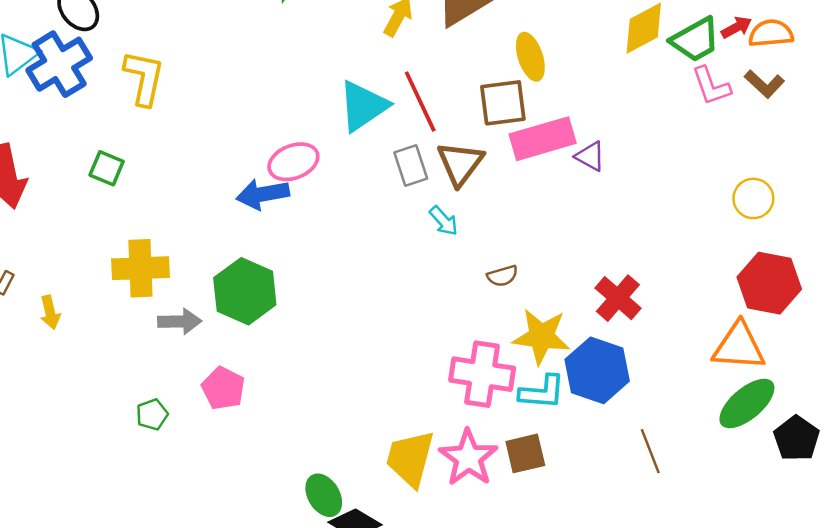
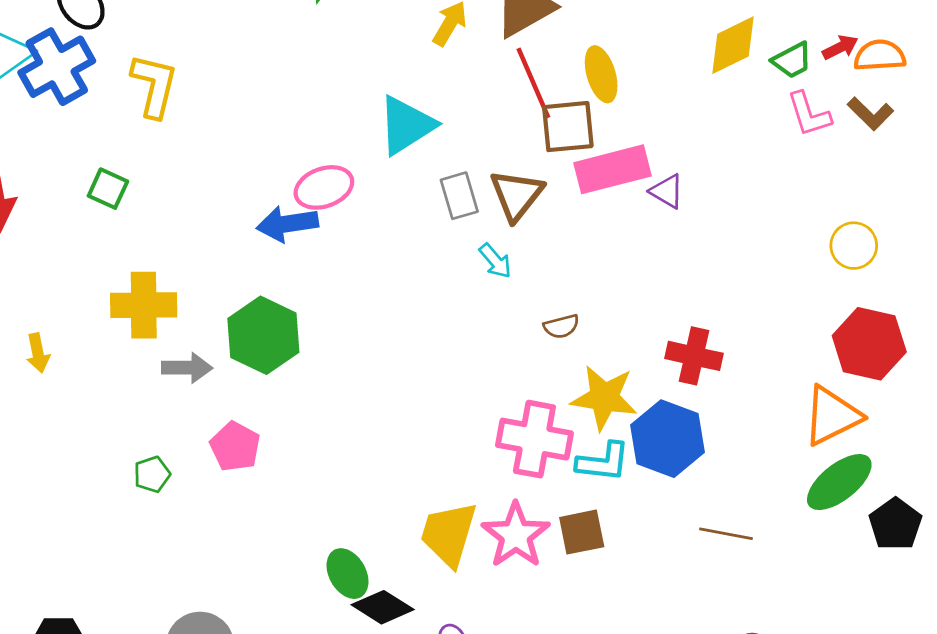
green trapezoid: (695, 40) -> (792, 60), size x0.7
red line: (420, 101) -> (533, 83), moved
red cross: (618, 298) -> (694, 356), turned -30
orange triangle: (739, 346) -> (832, 416), turned -32
brown line: (650, 451) -> (726, 534), turned -60

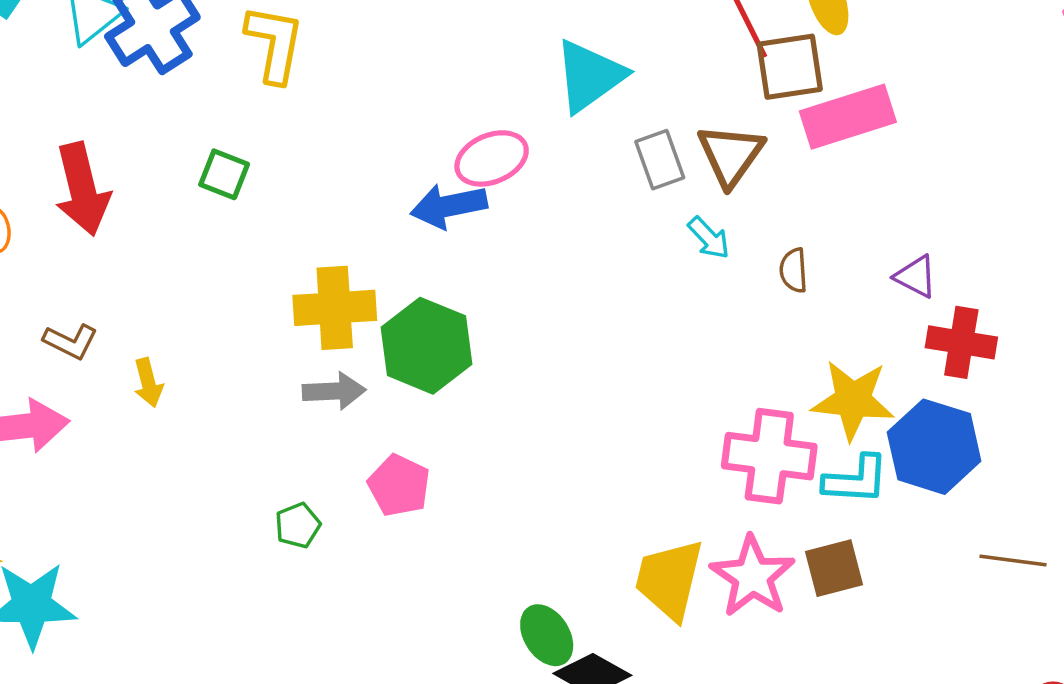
purple triangle: (667, 191) -> (916, 277), moved
yellow cross: (144, 305) -> (335, 308), moved
brown semicircle: (561, 326) -> (794, 270), moved, turned 104

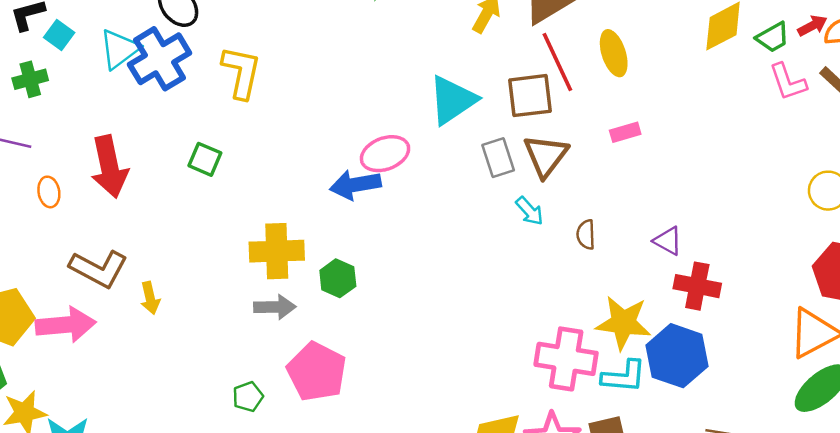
brown square: (790, 67) -> (530, 96), moved
pink rectangle: (848, 117) -> (625, 132), size x0.5
brown L-shape: (71, 341) -> (99, 269), size x1.6
green hexagon: (427, 346) -> (338, 278), size x0.6
pink pentagon: (399, 485) -> (317, 372), size x1.4

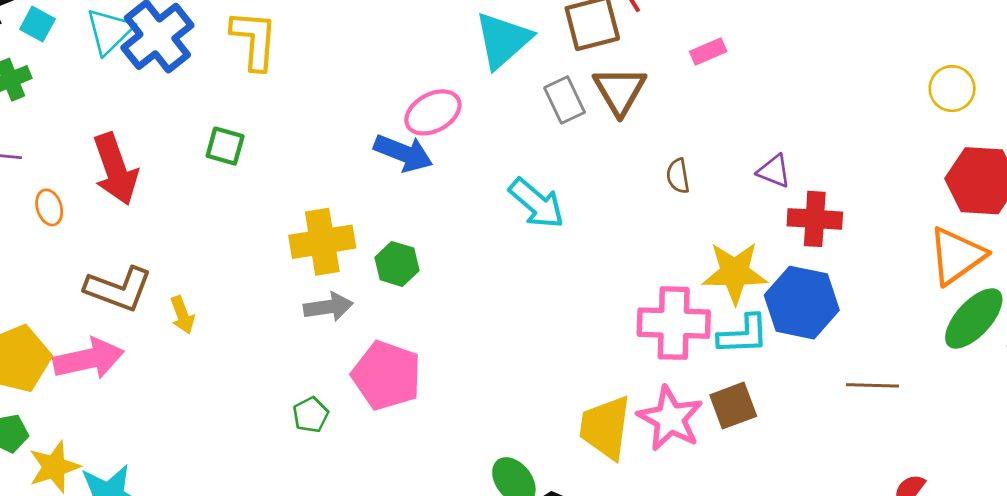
blue arrow: (355, 185) -> (403, 153), turned -141
cyan arrow: (530, 211) -> (537, 203), moved, size x1.6

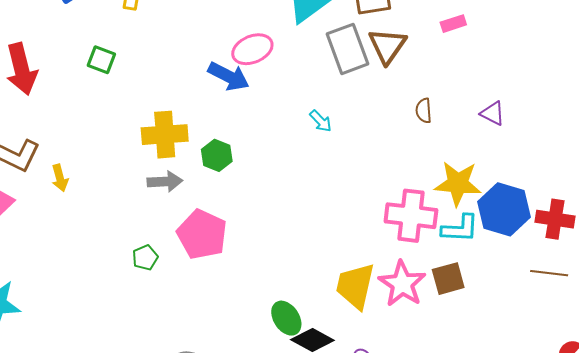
gray rectangle: (565, 100) -> (347, 49), size x1.5
cyan arrow: (537, 203) -> (321, 121), size x0.6
red cross: (815, 219) -> (555, 219), moved

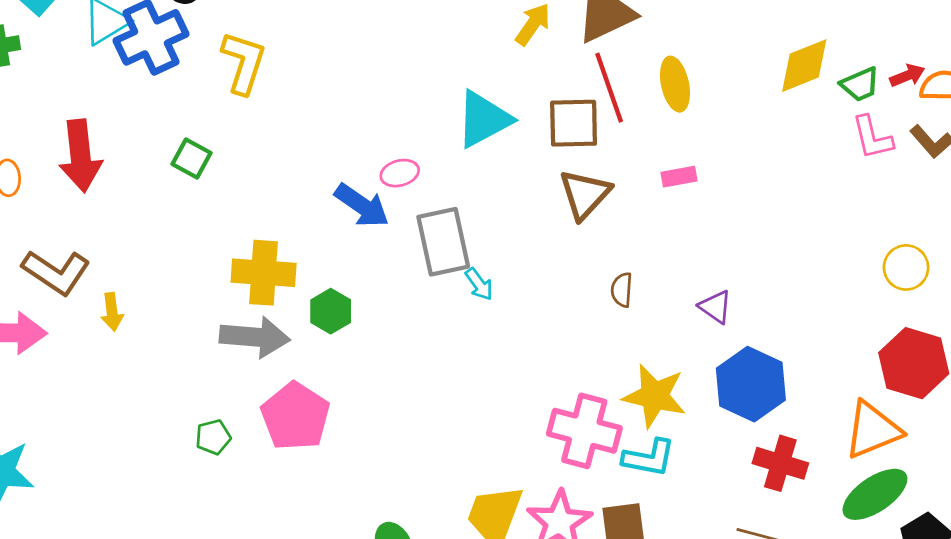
pink ellipse: (252, 49) -> (400, 173), size x0.7
gray rectangle: (347, 49) -> (443, 242), moved
gray arrow: (165, 182) -> (255, 337), size x1.4
blue hexagon: (504, 209) -> (751, 384), moved

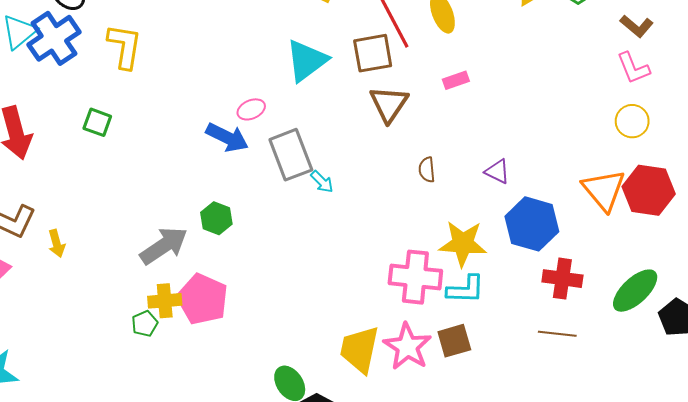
pink L-shape: (872, 138) -> (633, 68), moved
yellow cross: (264, 273) -> (165, 301), moved, size x0.7
gray arrow: (255, 337) -> (164, 246), turned -30
orange triangle: (873, 430) -> (604, 190), moved, turned -39

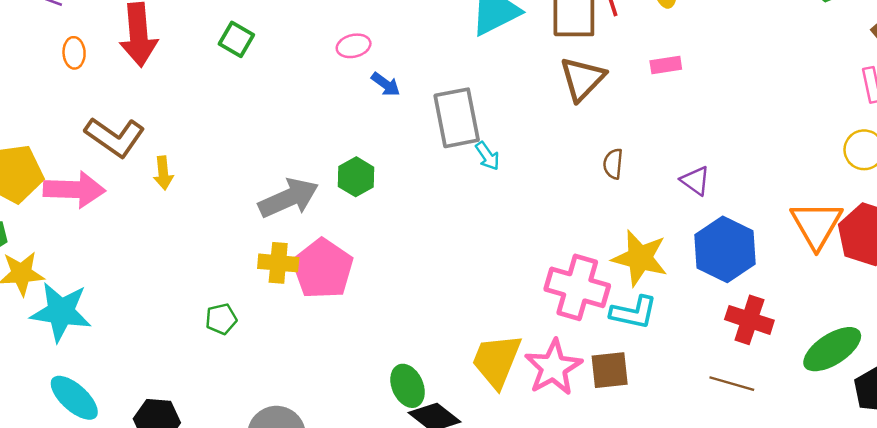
pink ellipse: (251, 109) -> (354, 46), moved
blue arrow: (227, 137) -> (386, 84), size x0.6
green pentagon: (145, 324) -> (221, 319), moved

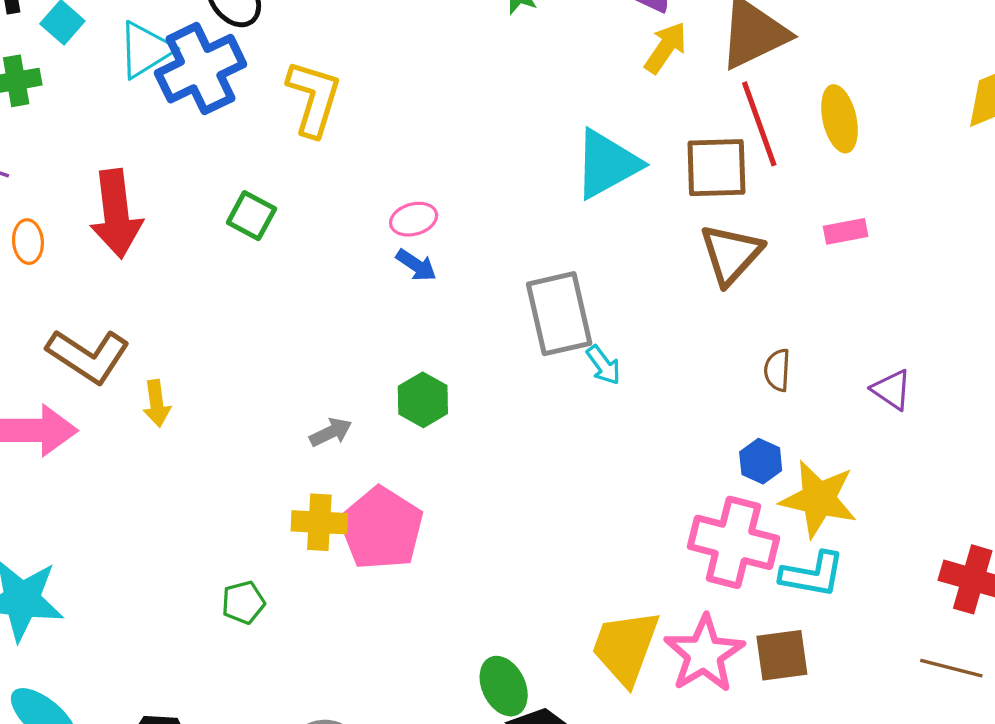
blue arrow: (386, 84) -> (416, 265), moved
gray arrow: (289, 198) -> (331, 432), size x0.5
blue hexagon: (725, 249) -> (761, 461), moved, size x0.5

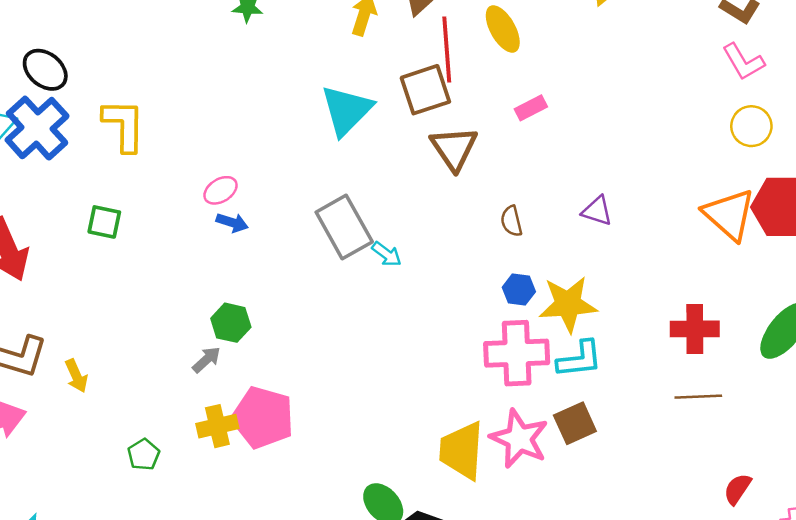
red line: (759, 124) -> (447, 50), turned 32
green hexagon: (423, 400) -> (231, 323), moved
green pentagon: (243, 602) -> (144, 455), moved

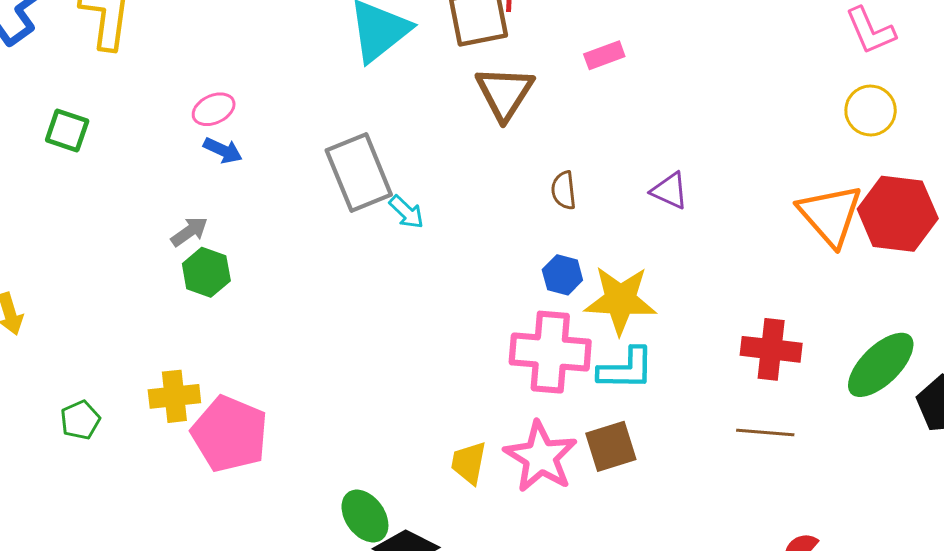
gray arrow: (206, 360) -> (189, 231), moved
pink pentagon: (263, 417) -> (230, 434), moved
yellow trapezoid: (462, 451) -> (469, 463), size x0.6

